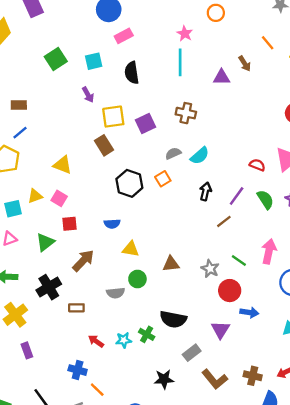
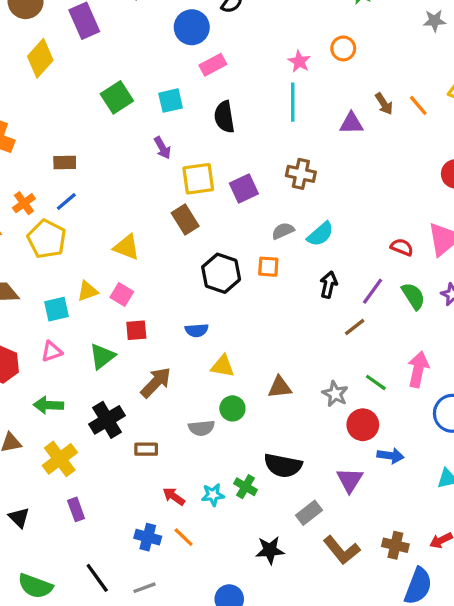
orange circle: (216, 13) -> (343, 48), moved
orange line: (268, 43) -> (418, 105), moved
orange square: (163, 179) -> (268, 267), turned 35
orange line: (97, 390) -> (184, 537), moved

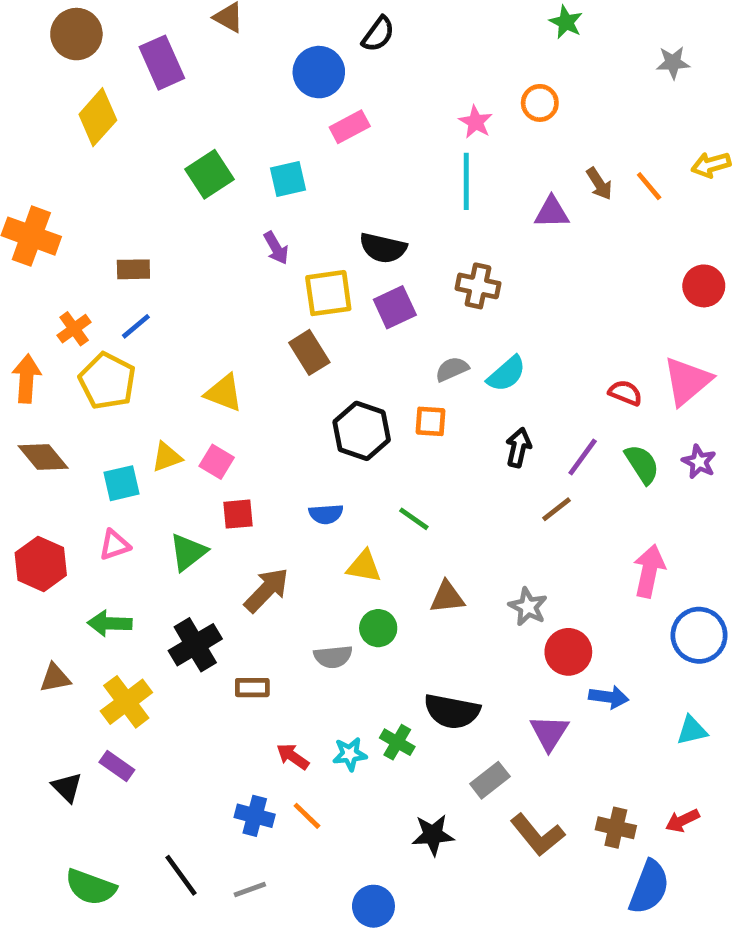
black semicircle: (224, 117) -> (383, 248), moved, turned -68
green line: (376, 382) -> (414, 519), moved
purple rectangle: (76, 509) -> (117, 766), moved, turned -35

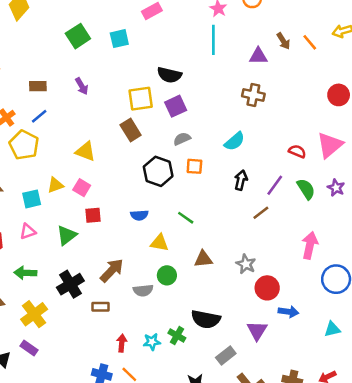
purple arrow: (276, 248) -> (82, 86), moved
brown cross: (478, 286) -> (253, 95), moved
gray semicircle: (452, 369) -> (182, 139), moved
brown arrow: (267, 590) -> (112, 270), moved
red arrow: (293, 756) -> (122, 343), turned 60

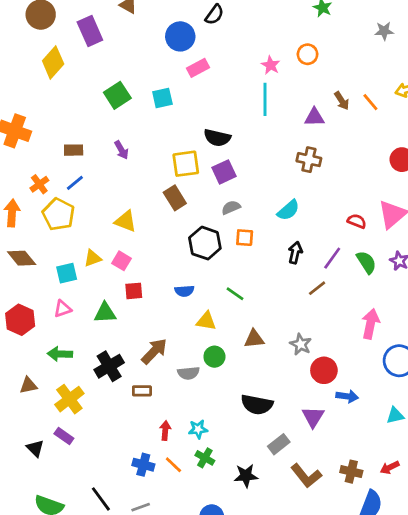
green triangle: (67, 235) -> (105, 313), turned 35
green cross: (177, 336) -> (205, 458), moved

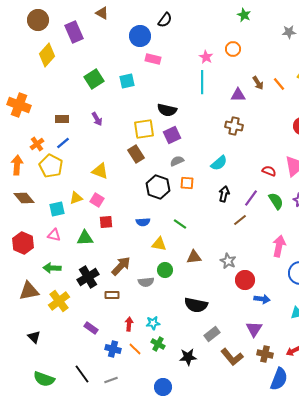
pink rectangle: (198, 68) -> (153, 59), turned 42
pink triangle: (63, 309) -> (54, 235), turned 32
brown triangle: (28, 385) -> (29, 291), size x1.5
purple triangle: (313, 417) -> (254, 329), moved
purple rectangle: (64, 436) -> (91, 328), moved

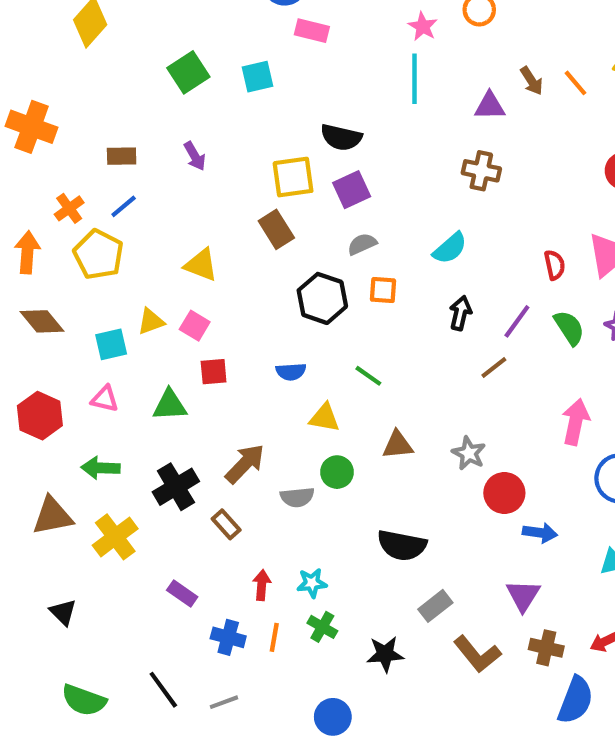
red semicircle: (269, 171) -> (555, 265), turned 56
brown rectangle: (112, 295) -> (226, 524), turned 48
orange line: (135, 349) -> (274, 637), turned 56

